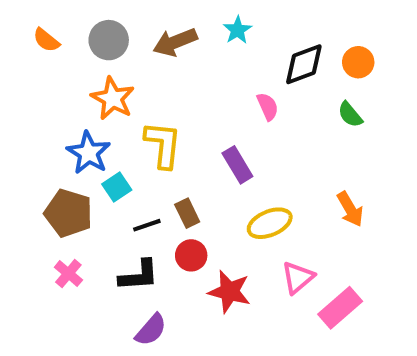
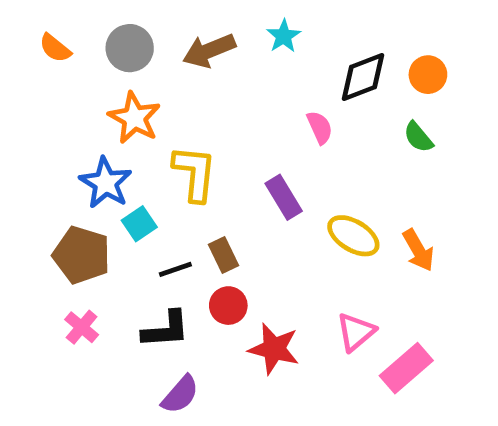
yellow ellipse: (270, 223) -> (353, 236), moved, turned 54

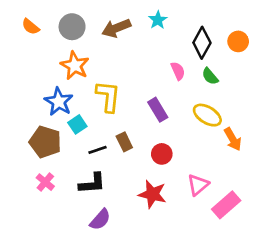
black diamond: (363, 77) -> (202, 43), turned -40
green semicircle: (418, 137) -> (210, 76), moved
yellow ellipse: (353, 236) -> (207, 115), moved
red circle: (228, 306) -> (162, 154), moved

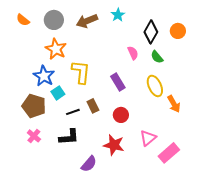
yellow ellipse: (207, 115) -> (155, 86), turned 35
purple semicircle: (100, 220) -> (89, 164), moved

